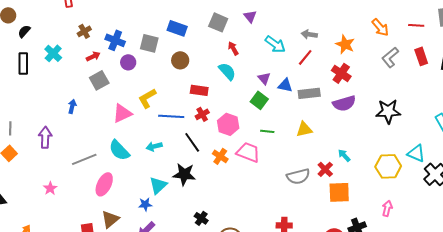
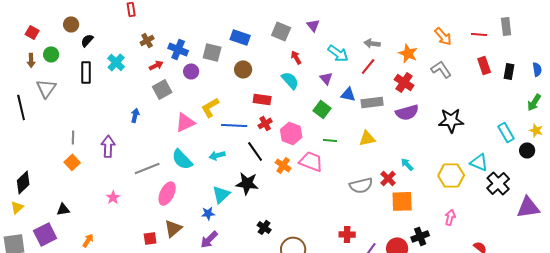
gray L-shape: (390, 57) -> (441, 69), moved, turned 95
purple triangle: (264, 78) -> (326, 78), moved

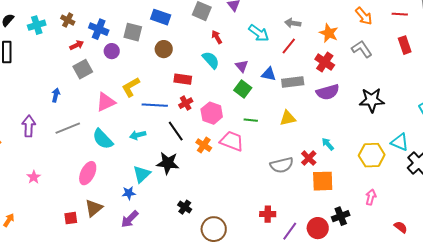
brown cross: (147, 40) -> (68, 20), turned -32
cyan cross: (116, 62) -> (37, 25), moved, turned 30
purple triangle: (326, 78) -> (242, 66), moved
gray line: (147, 168) -> (68, 128), moved

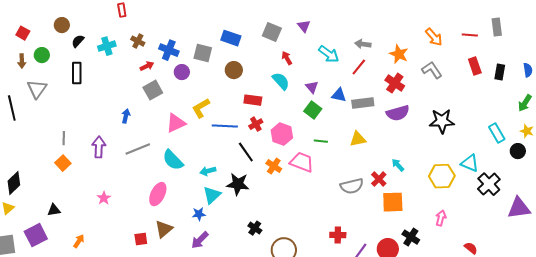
cyan arrow: (138, 135) -> (208, 171), moved
black cross: (341, 216) -> (411, 237), turned -36

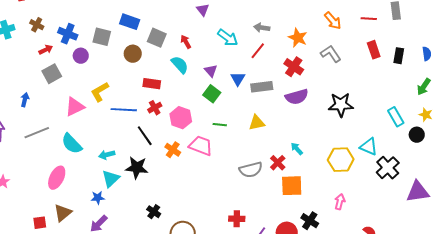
gray square: (272, 32) -> (157, 38), moved
blue triangle: (339, 95) -> (238, 79), turned 49

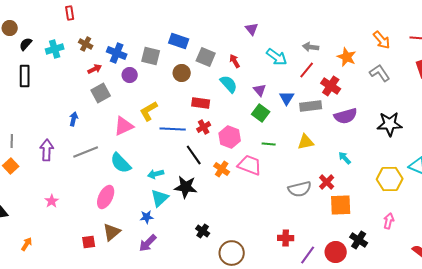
red cross: (294, 67) -> (331, 86), moved
cyan arrow: (297, 149) -> (345, 158), moved

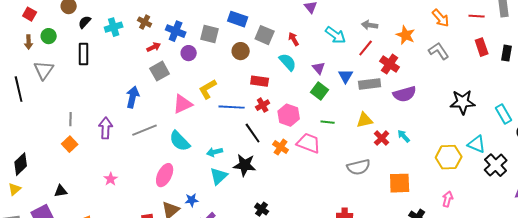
blue arrow: (74, 119) -> (133, 97), size x1.5
black star: (390, 124) -> (463, 102), moved
red cross: (327, 182) -> (382, 138), moved
blue star: (147, 217) -> (192, 200), moved

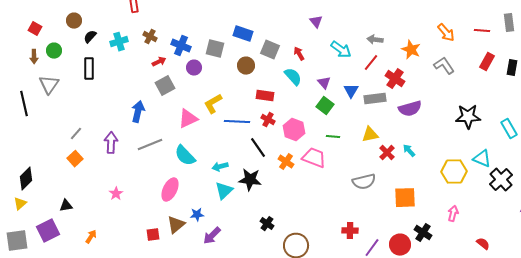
red rectangle: (482, 47) -> (487, 62), turned 48
red cross: (263, 105) -> (268, 120), turned -32
gray line: (71, 119) -> (76, 134), turned 40

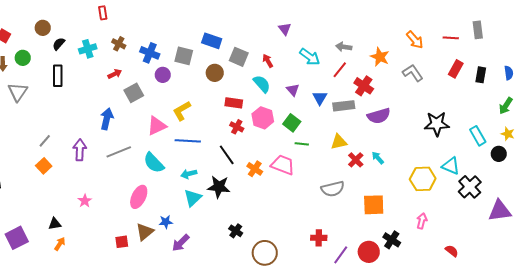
red arrow: (159, 62) -> (115, 74), moved
green square: (325, 106) -> (292, 123), moved
blue line: (237, 122) -> (188, 141), moved
pink hexagon: (294, 130) -> (263, 118), moved
black triangle: (66, 206) -> (55, 224), moved

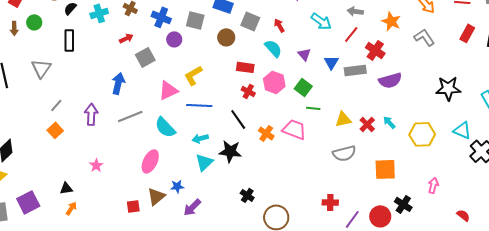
gray triangle: (18, 92) -> (41, 68), moved
yellow triangle: (339, 142) -> (343, 119), moved
yellow hexagon: (423, 179) -> (422, 134), moved

